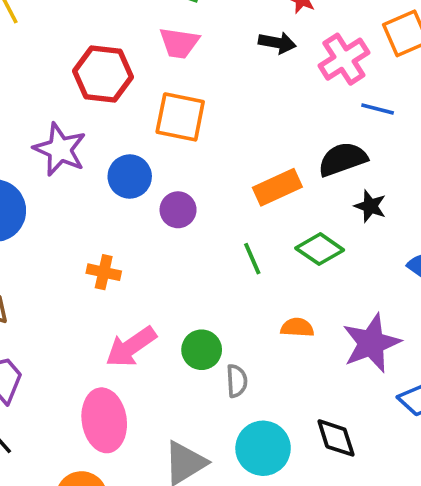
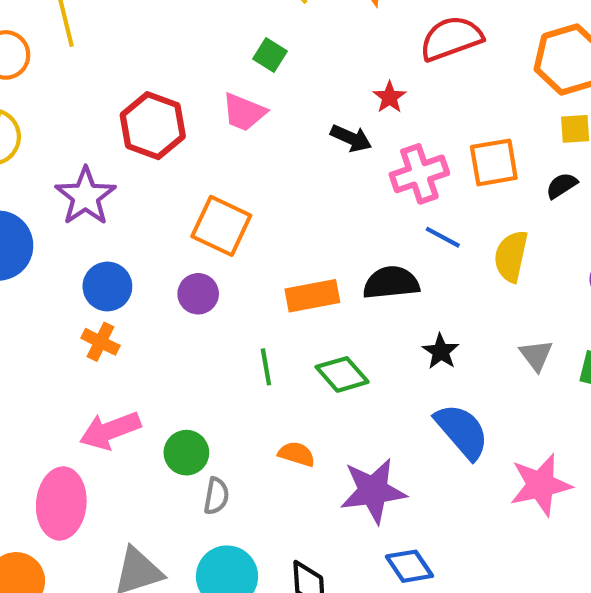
orange square: (180, 117) -> (221, 226), moved
blue circle: (130, 177) -> (107, 286), moved
black star: (370, 206) -> (441, 351), moved

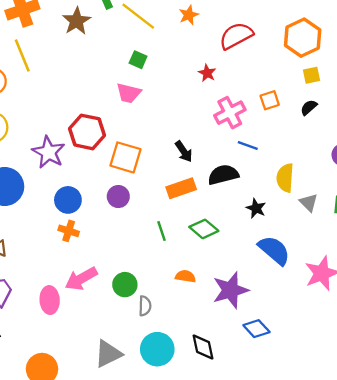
red hexagon: (153, 126) -> (87, 132), moved
black arrow: (351, 138) -> (184, 151), moved, turned 40
orange square: (494, 162) -> (270, 100), size x0.7
yellow semicircle: (511, 256) -> (285, 178), moved
pink ellipse: (61, 503) -> (50, 300), moved, size x0.7

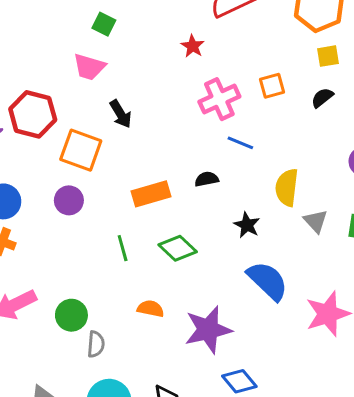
black arrow: (184, 151) -> (121, 114), moved
black semicircle: (223, 175) -> (207, 179), size x0.6

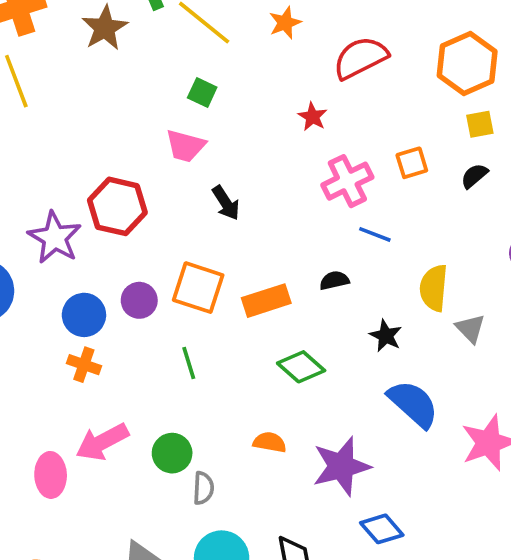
orange square: (81, 150) -> (198, 288), moved
purple circle: (69, 200) -> (139, 300), moved
green line: (123, 248) -> (189, 363), moved

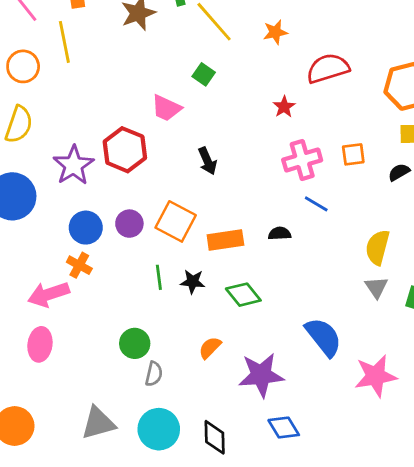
pink trapezoid: (185, 146) -> (166, 108), moved
yellow semicircle: (434, 288) -> (378, 247), moved
black star: (386, 336) -> (193, 282), moved, turned -30
pink arrow: (102, 442) -> (49, 294), moved
orange semicircle: (270, 442) -> (210, 348), turned -65

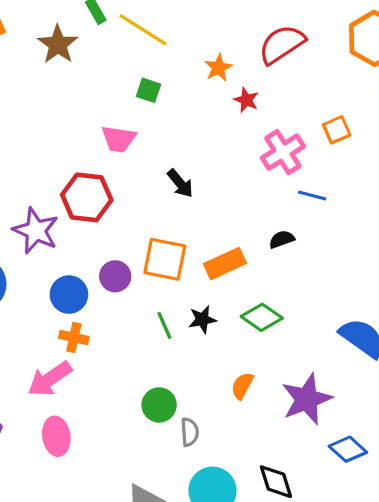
orange star: (275, 32) -> (218, 68), moved

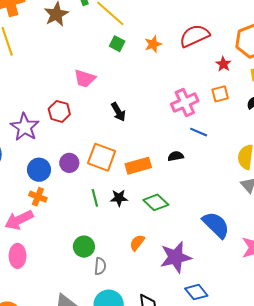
green square: (148, 90) -> (117, 44), moved
red star: (246, 100) -> (223, 64), moved
red hexagon: (87, 197) -> (59, 111), size x0.7

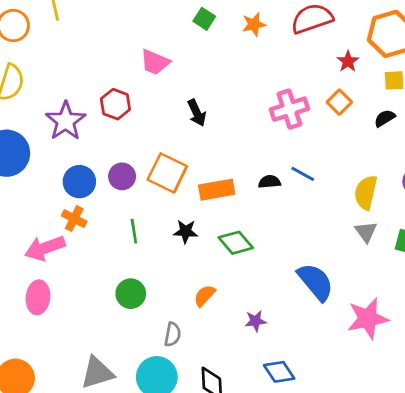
orange square: (220, 94) -> (339, 102), turned -36
blue line: (199, 132) -> (303, 174), moved
green line: (95, 198) -> (134, 231), moved
purple star: (176, 257) -> (255, 321), size x0.5
gray semicircle: (100, 266) -> (173, 334), moved

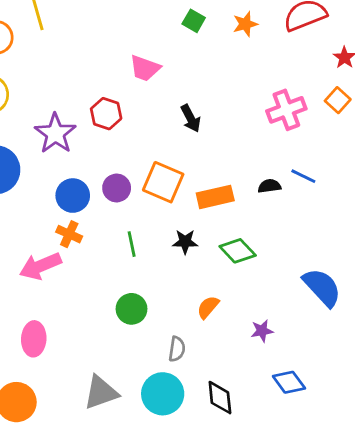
pink ellipse: (38, 297) -> (34, 339), moved

